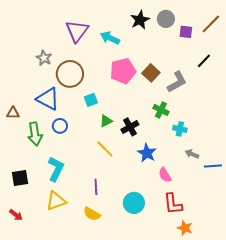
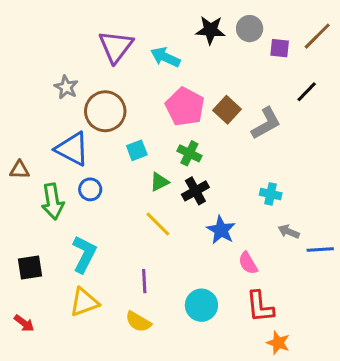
black star: (140, 20) -> (210, 30), turned 30
pink pentagon: (123, 71) -> (185, 107), turned -30
green cross: (161, 110) -> (189, 153), moved

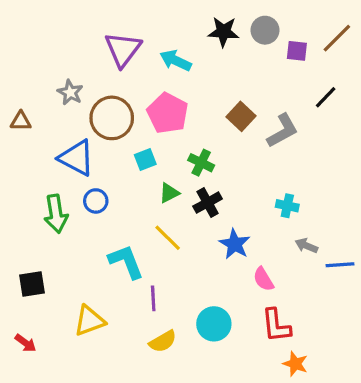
pink pentagon: (185, 107) -> (168, 113), moved
brown triangle: (20, 170) -> (21, 121), moved
cyan L-shape: (84, 254) -> (126, 262), moved, turned -48
yellow semicircle: (138, 322) -> (163, 341), moved, turned -60

